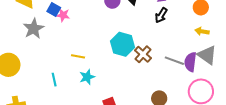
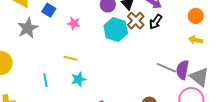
pink star: (63, 15) -> (74, 23), moved
cyan hexagon: (122, 44) -> (116, 30), moved
brown cross: (143, 54) -> (136, 21), moved
gray triangle: (207, 55) -> (199, 77), moved

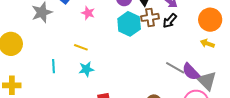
orange circle: (196, 16) -> (210, 20), size x1.5
brown cross: (136, 21) -> (150, 17), turned 30
purple semicircle: (182, 70) -> (191, 72), turned -60

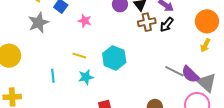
cyan hexagon: (129, 24) -> (114, 58), moved
yellow arrow: (207, 43) -> (205, 45), turned -80

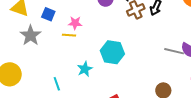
yellow line: (79, 56) -> (69, 35), moved
cyan star: (86, 77) -> (85, 69), moved

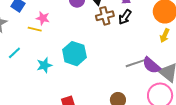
gray line: (174, 51) -> (135, 63), turned -42
cyan line: (57, 84) -> (14, 53), moved, turned 56

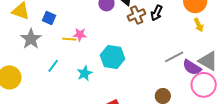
pink star: (43, 18) -> (80, 35), moved
yellow arrow: (165, 35) -> (199, 25), turned -40
purple semicircle: (151, 65) -> (192, 67), moved

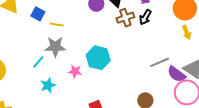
pink star: (80, 35) -> (75, 71), moved
gray star: (31, 39) -> (55, 47), moved, turned 30
yellow line: (69, 39) -> (57, 25), moved
cyan star: (85, 73) -> (48, 85), moved

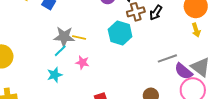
yellow line: (57, 25) -> (79, 38), moved
cyan hexagon: (98, 58) -> (120, 33), moved
cyan line: (38, 62) -> (60, 51), moved

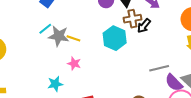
black arrow: (156, 13) -> (144, 26), moved
cyan line: (60, 51) -> (45, 29), moved
cyan star: (55, 75) -> (55, 84), moved

